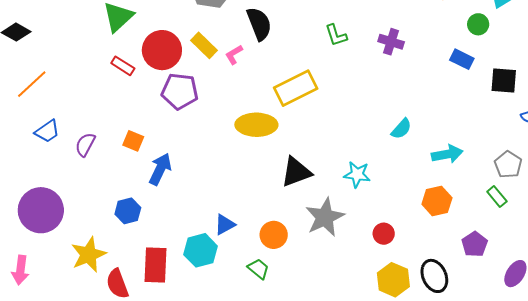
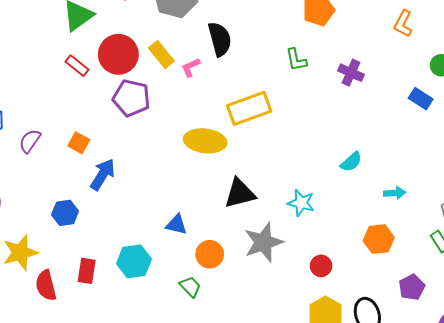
cyan arrow: (447, 154) -> (395, 193), size x0.7
blue triangle: (225, 225) -> (176, 225), moved, turned 35
red rectangle: (155, 265) -> (87, 271), size x0.7

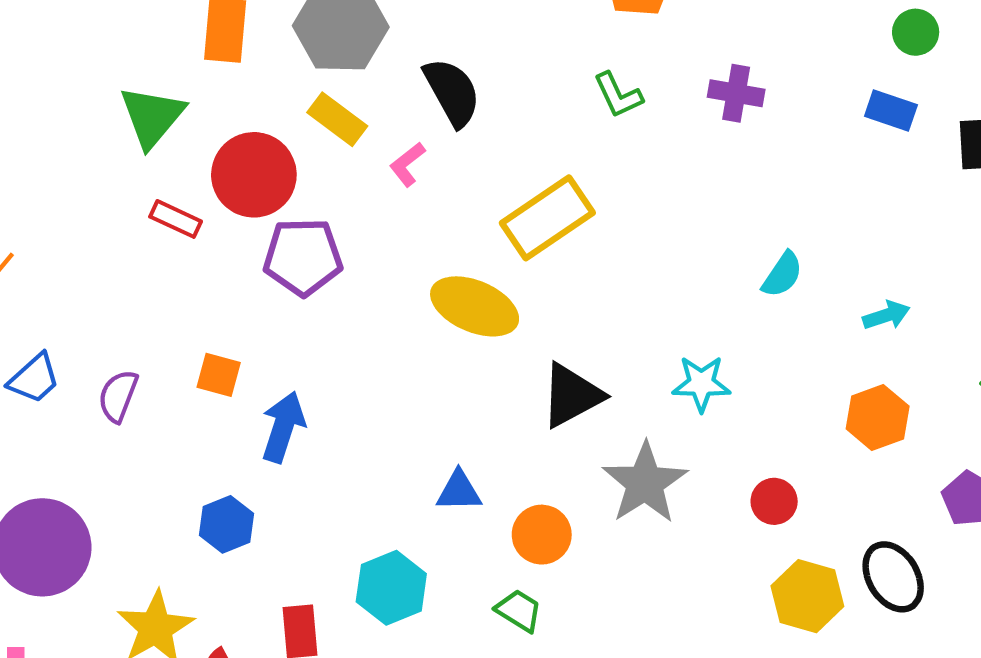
yellow rectangle: (161, 55) -> (337, 119), moved
yellow ellipse: (205, 141) -> (475, 306), turned 30

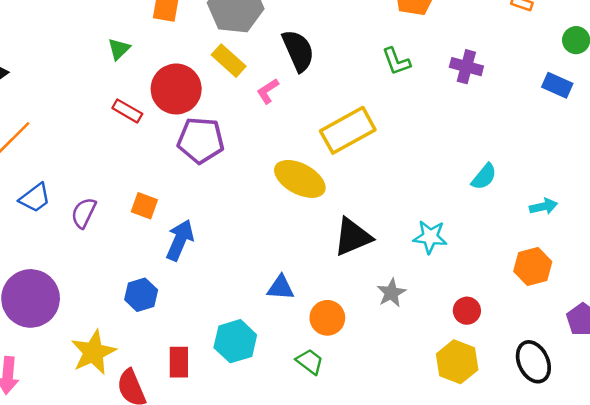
green triangle: (152, 117) -> (119, 49), size x0.6
gray star: (645, 483) -> (391, 293), size x0.6
yellow hexagon: (807, 596) -> (457, 362), moved

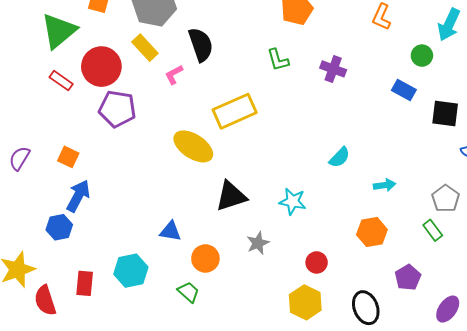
green triangle: (119, 49) -> (59, 31), size x2.0
blue arrow: (180, 240) -> (78, 196), moved

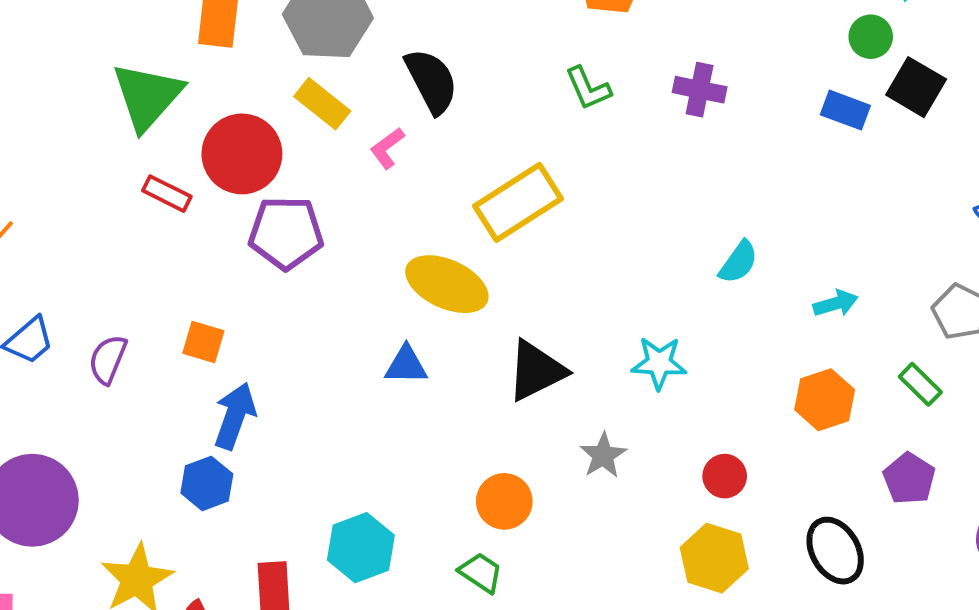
black square: (445, 114) -> (916, 87), moved, turned 32
green rectangle: (433, 230) -> (920, 384), moved
blue triangle: (170, 231) -> (406, 365), moved

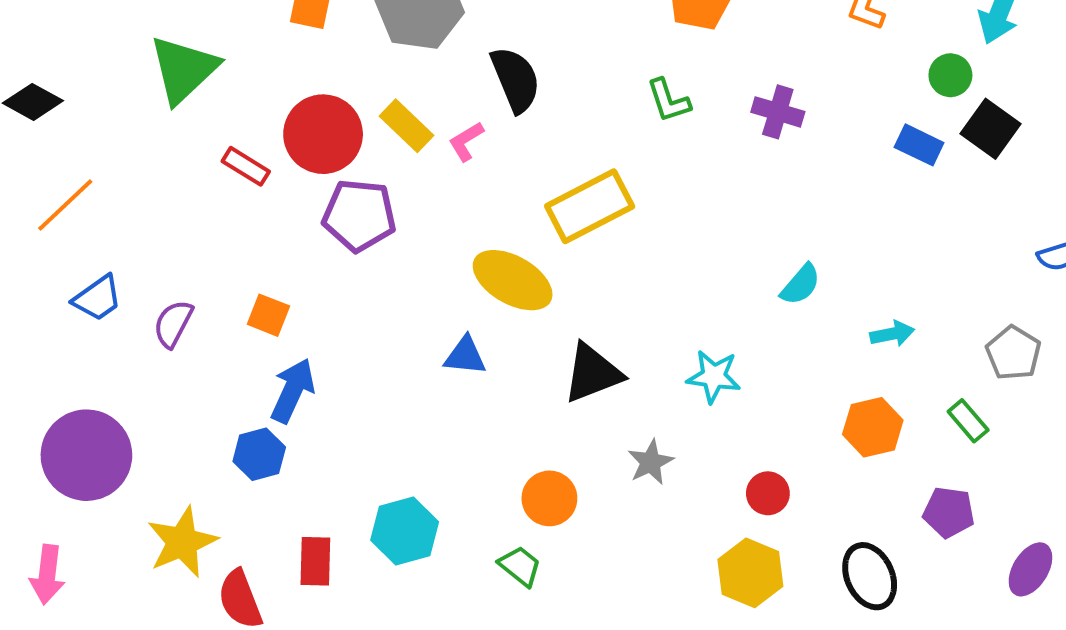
green triangle: (147, 96) -> (184, 69), moved
yellow rectangle: (322, 104) -> (406, 126), moved
purple pentagon: (909, 479) -> (949, 512), turned -30

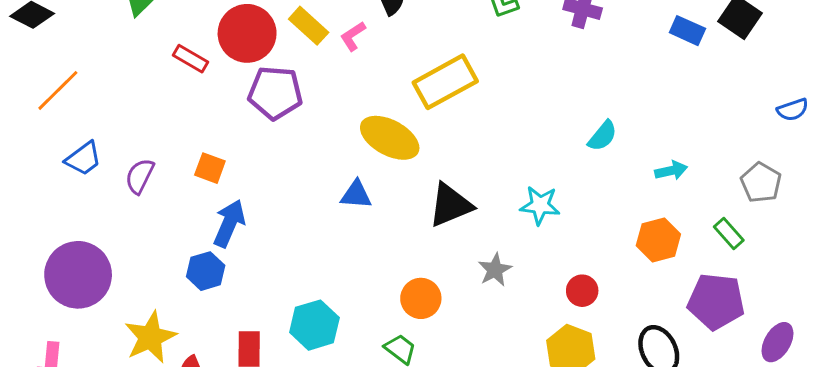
purple pentagon: (949, 512) -> (716, 301), size x1.5

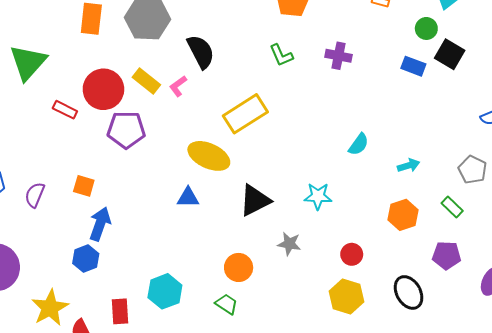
gray star: (495, 270) -> (289, 244), turned -30
purple pentagon: (716, 301) -> (447, 255), size x0.7

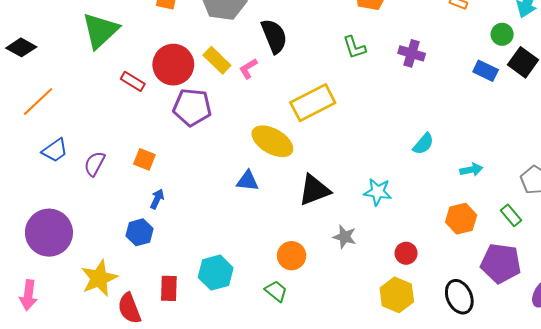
blue arrow: (100, 224) -> (157, 199), size x0.6
purple pentagon: (447, 255) -> (501, 263), size x1.4

